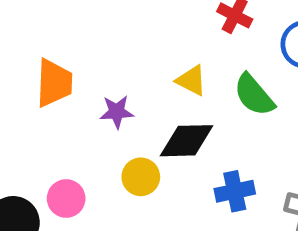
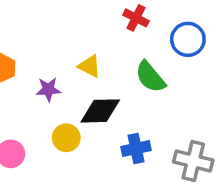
yellow triangle: (191, 80) -> (89, 66), moved

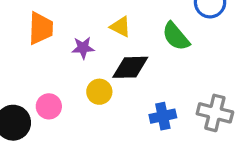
blue cross: (136, 148) -> (163, 116), moved

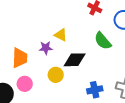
yellow triangle: (120, 27) -> (61, 35), moved
orange trapezoid: (41, 28) -> (20, 58), moved

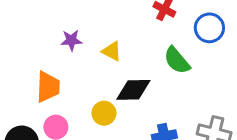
purple star: (46, 48) -> (71, 40), moved

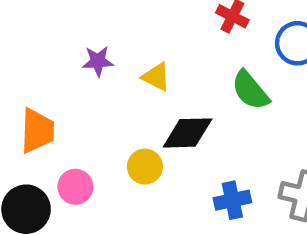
orange trapezoid: (48, 87) -> (37, 131), moved

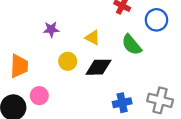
yellow triangle: (156, 77) -> (93, 38), moved
yellow circle: (145, 167) -> (68, 61), moved

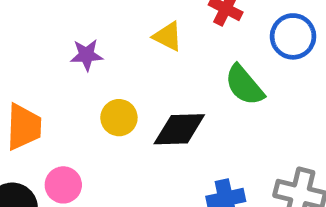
yellow triangle: (93, 38) -> (168, 36), moved

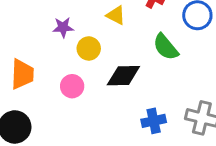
yellow circle: (119, 118) -> (89, 48), moved
pink circle: (63, 185) -> (72, 86), moved

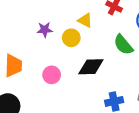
yellow circle: (89, 48) -> (71, 38), moved

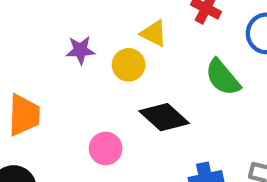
black diamond: (91, 67) -> (164, 117), turned 44
pink circle: (52, 75) -> (106, 149), moved

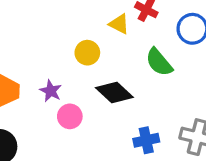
yellow triangle: (154, 33) -> (119, 24), moved
purple star: (80, 50) -> (51, 91), moved, turned 30

